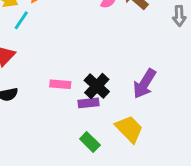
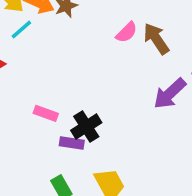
purple arrow: (145, 84) -> (170, 94), moved

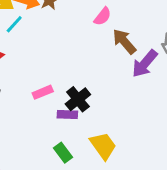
brown arrow: (156, 39) -> (124, 41), moved
pink rectangle: (46, 113) -> (43, 92), turned -36

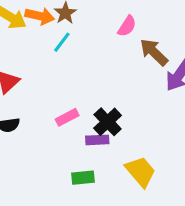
cyan line: (14, 24) -> (62, 42), moved
green rectangle: (63, 153) -> (83, 178), moved, turned -54

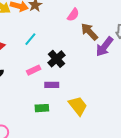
cyan line: (62, 42) -> (30, 39), moved
black cross: (108, 122) -> (57, 59), moved

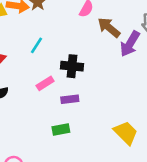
black cross: (57, 59) -> (72, 66), turned -36
yellow trapezoid: (78, 106) -> (126, 133), moved

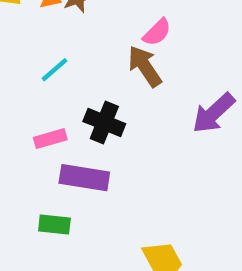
brown arrow: (109, 27) -> (145, 66), moved
purple rectangle: (70, 99) -> (84, 178), size x1.5

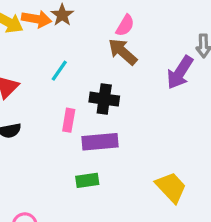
pink rectangle: (50, 139) -> (69, 120), turned -50

